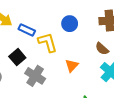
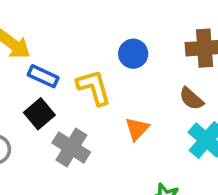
blue rectangle: (27, 30) -> (43, 76), moved

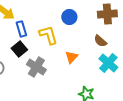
blue rectangle: (43, 76) -> (21, 29), turned 49

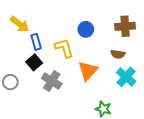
brown semicircle: (100, 41) -> (118, 54), turned -32
orange triangle: (71, 57) -> (88, 71), size x1.5

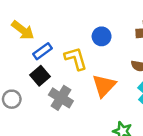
blue rectangle: (36, 42) -> (42, 51), turned 70

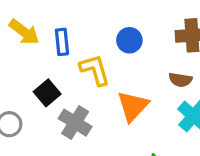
blue rectangle: (42, 51) -> (62, 42), moved, turned -60

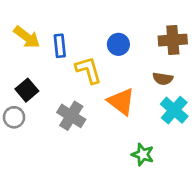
black square: (47, 93) -> (27, 90), moved
orange triangle: (133, 106) -> (121, 102), turned -36

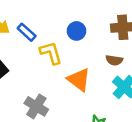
blue rectangle: (60, 46) -> (27, 32), turned -42
gray cross: (71, 116) -> (36, 106), moved

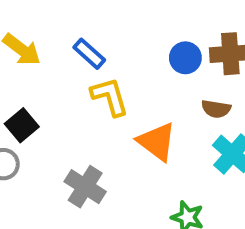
blue circle: (77, 31) -> (185, 58), moved
blue rectangle: (27, 32) -> (89, 54), moved

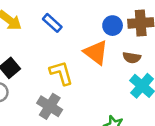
yellow L-shape: (110, 97) -> (61, 73), moved
orange triangle: (157, 142) -> (96, 52), moved

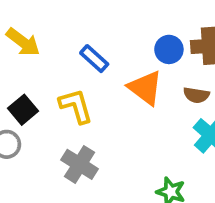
blue rectangle: (52, 23) -> (94, 59), moved
yellow L-shape: (61, 73) -> (76, 106), moved

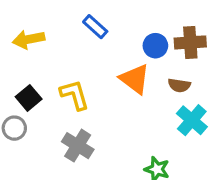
yellow arrow: (23, 42) -> (29, 39), turned 132
blue rectangle: (94, 59) -> (95, 27), moved

